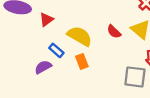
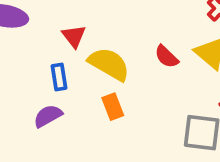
red triangle: (46, 19) -> (74, 36), moved, turned -32
blue rectangle: (56, 50) -> (59, 77), moved, turned 40

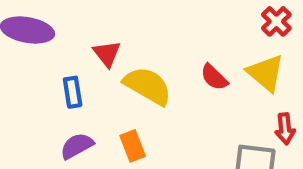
blue rectangle: (59, 77) -> (73, 92), moved
orange rectangle: (113, 107) -> (133, 146), moved

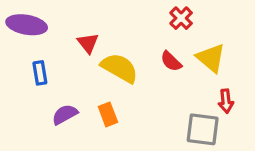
red cross: (276, 21) -> (181, 18), moved
blue rectangle: (73, 92) -> (40, 73), moved

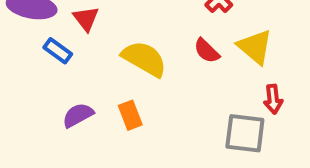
red triangle: (88, 43) -> (86, 19), moved
blue rectangle: (40, 73) -> (58, 51), moved, turned -45

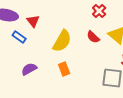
yellow semicircle: (144, 59) -> (62, 41), turned 90
orange rectangle: (130, 115) -> (64, 69), moved

